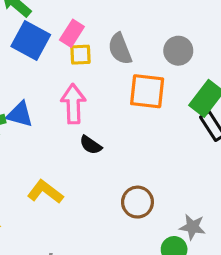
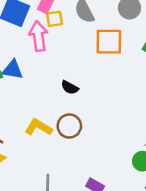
pink arrow: (73, 104) -> (38, 36), moved
brown circle: (137, 202) -> (69, 126), moved

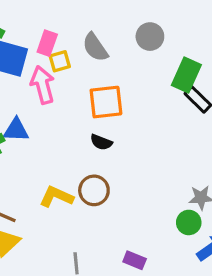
orange square: (109, 42) -> (106, 102), moved
black semicircle: (70, 88) -> (101, 142), moved

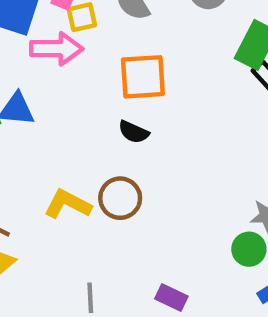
pink arrow: (43, 85) -> (57, 49), turned 102

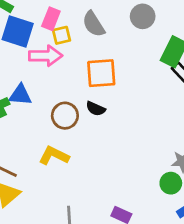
brown circle: (120, 198) -> (65, 116), moved

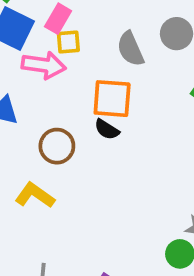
gray semicircle: (94, 24) -> (130, 49), moved
black semicircle: (96, 109) -> (107, 129), moved

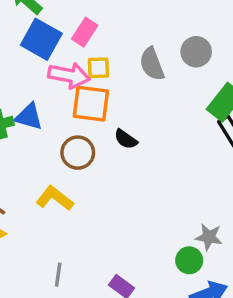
yellow square: (68, 42) -> (98, 68), moved
orange square: (112, 99) -> (91, 104), moved

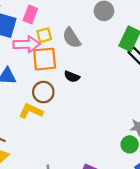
gray semicircle: (152, 64) -> (72, 38), moved
yellow L-shape: (55, 198) -> (31, 111), moved

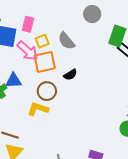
pink arrow: (27, 44) -> (28, 51), turned 50
black semicircle: (72, 77) -> (70, 75), turned -48

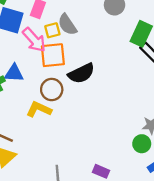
gray semicircle: (66, 41) -> (67, 25), moved
black semicircle: (70, 75) -> (81, 73), size x1.6

